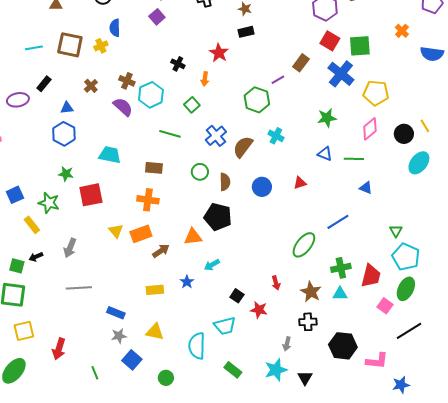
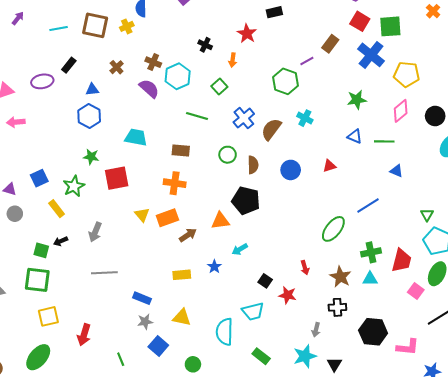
green star: (49, 203) -> (74, 186), turned 30

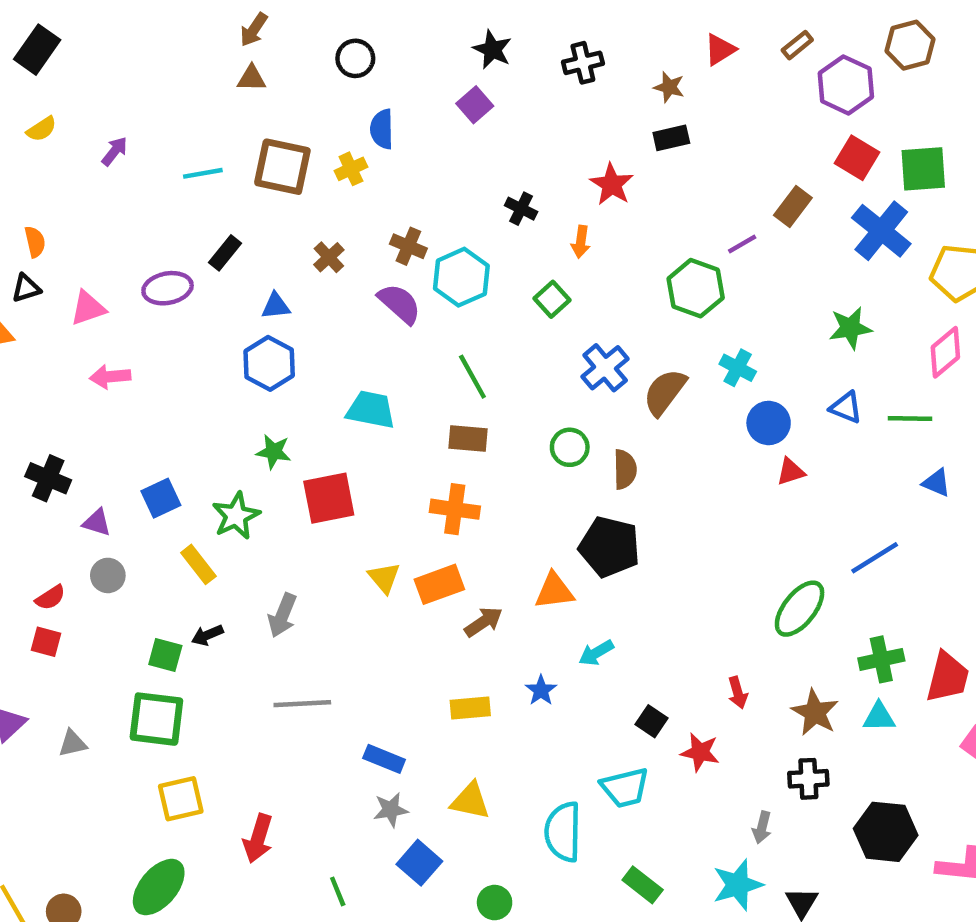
green line: (197, 116) -> (472, 377), moved, turned 45
blue circle: (291, 170) -> (769, 423), moved

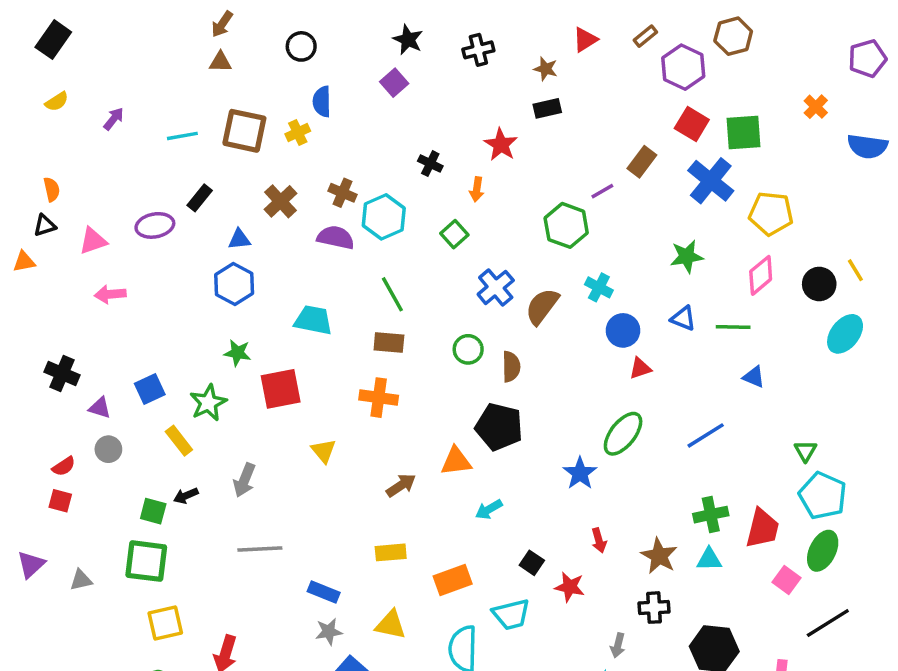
brown cross: (329, 257) -> (281, 201), size x1.4
purple semicircle: (400, 304) -> (336, 238), turned -30
orange rectangle: (439, 584) -> (453, 580), moved
green ellipse: (800, 609) -> (623, 434), moved
blue star: (541, 690) -> (580, 473), moved, size x1.4

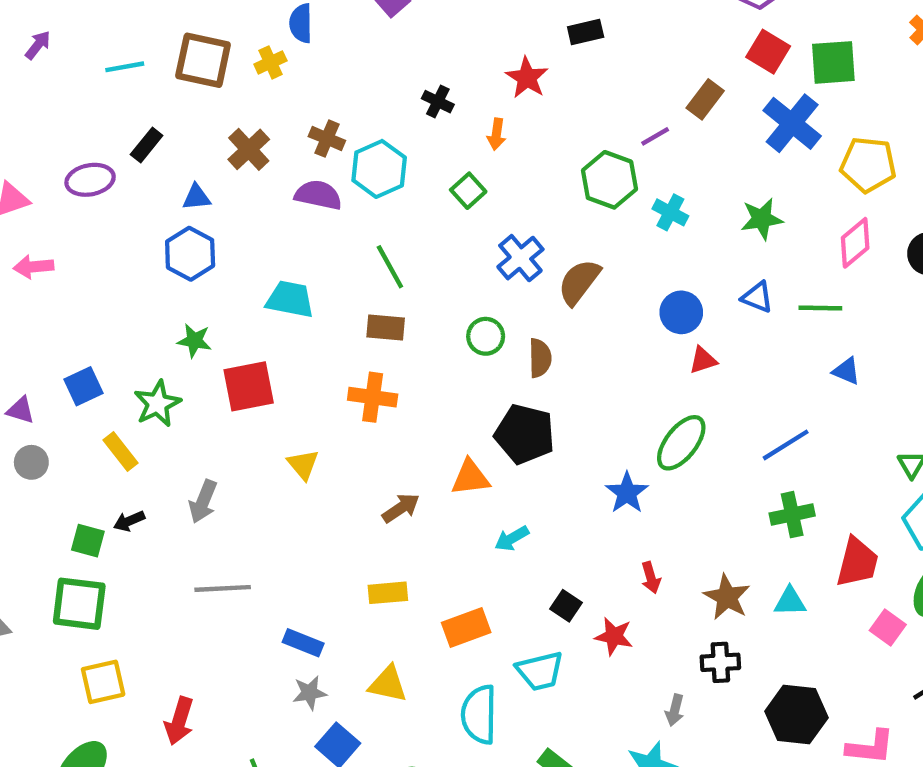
cyan cross: (599, 287) -> (670, 212), moved
green cross: (711, 515) -> (792, 515), moved

